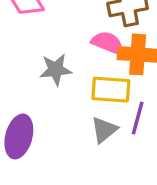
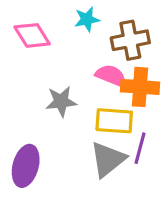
gray triangle: (104, 130) -> (108, 159), size x1.4

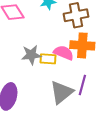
pink semicircle: (111, 76) -> (64, 53), moved
yellow rectangle: (114, 121) -> (48, 59), moved, size x0.7

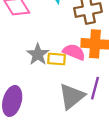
gray star: (31, 55) -> (38, 54), turned -30

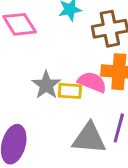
gray triangle: (72, 96) -> (89, 138), turned 44

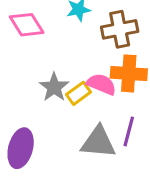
yellow rectangle: (70, 91) -> (78, 93), turned -40

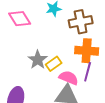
pink semicircle: (101, 84) -> (69, 78), moved
purple line: (129, 131) -> (88, 72), moved

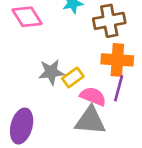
gray star: (38, 60) -> (51, 72), turned 30

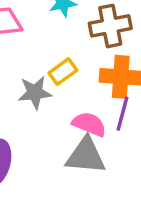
yellow rectangle: (73, 77) -> (63, 72), moved

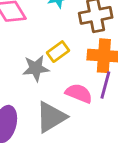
gray triangle: (86, 156) -> (51, 117), moved, turned -36

